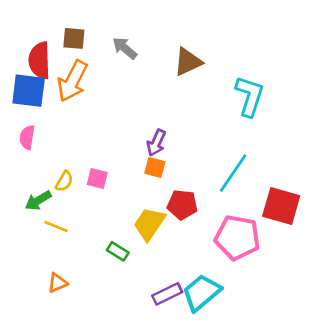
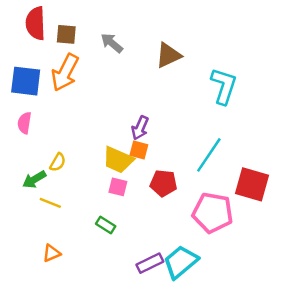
red semicircle: (40, 60) -> (36, 23), moved
pink square: (97, 179) -> (118, 187), moved
yellow trapezoid: (149, 224) -> (118, 160), moved, turned -100

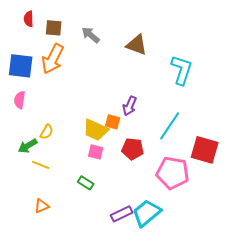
red semicircle: (36, 23) -> (29, 19), size x0.6
brown triangle: (168, 55) -> (137, 45), turned 45
purple arrow: (140, 128) -> (130, 106), moved

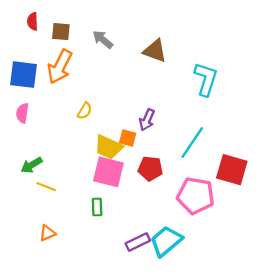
yellow semicircle: (47, 132) -> (85, 111), moved
pink square: (96, 152) -> (108, 172), size x1.8
green rectangle: (86, 183) -> (97, 207), turned 56

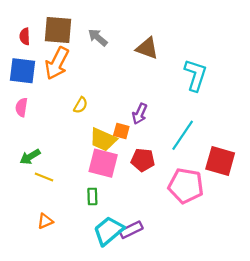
red semicircle: (33, 21) -> (25, 36), moved
brown square: (61, 32) -> (58, 30), size x1.6
cyan trapezoid: (166, 241) -> (108, 231), moved

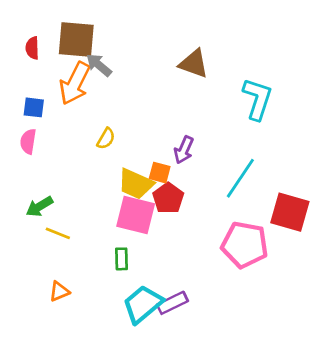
gray arrow: (98, 37) -> (99, 65), moved
blue square: (23, 71) -> (34, 107), moved, size x0.6
red pentagon: (143, 160) -> (168, 198), moved, turned 30

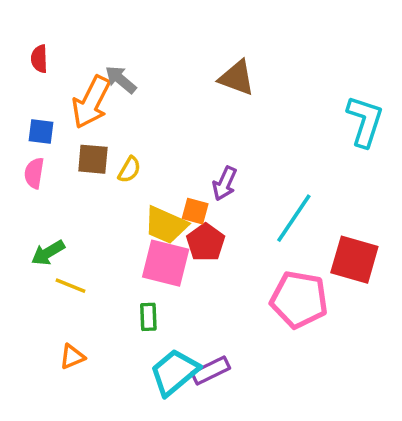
brown square: (76, 40) -> (93, 159), moved, size x0.7
cyan L-shape: (257, 99) -> (365, 121), moved

